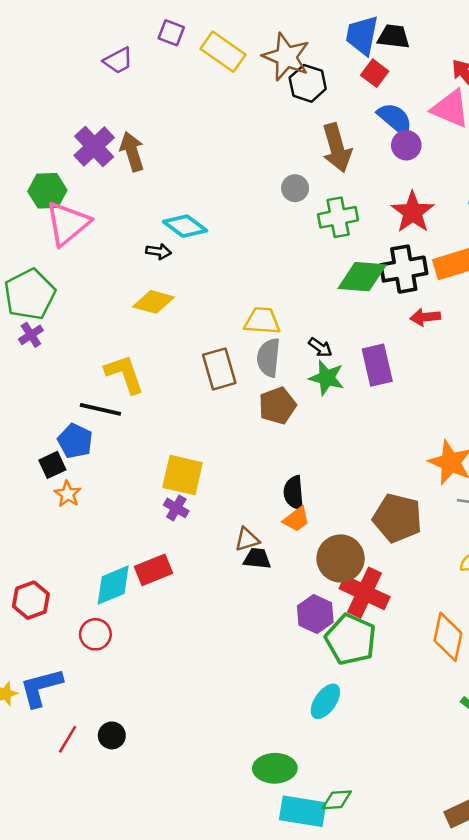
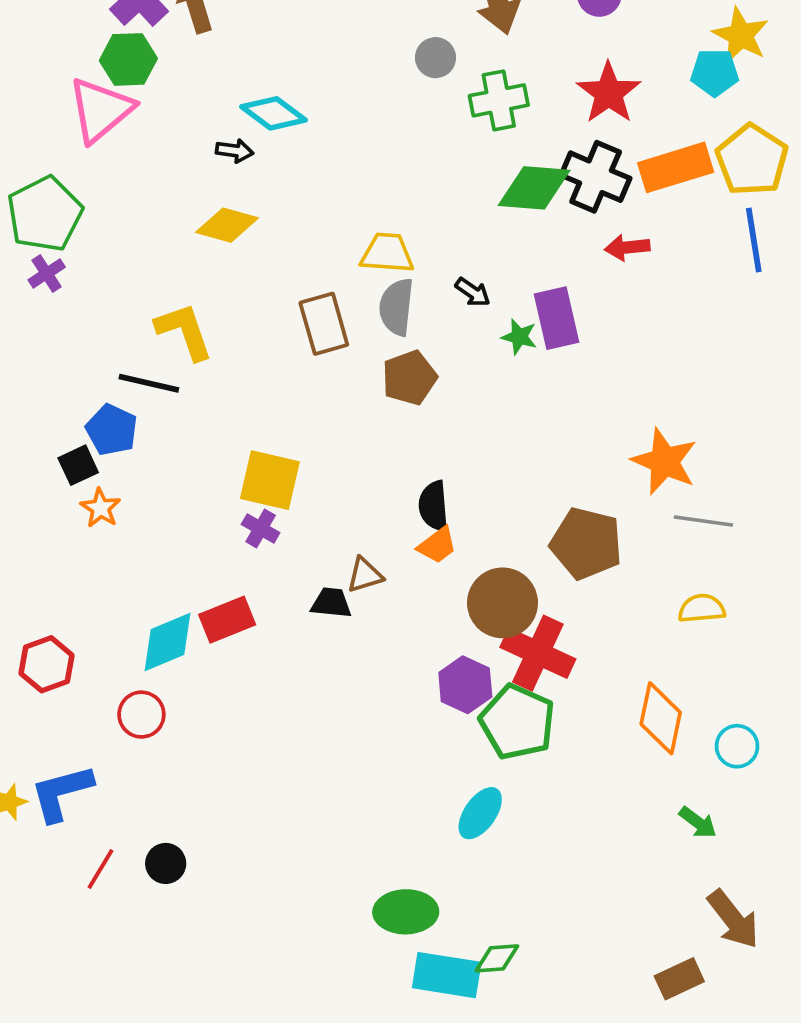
green hexagon: (47, 191) -> (128, 59), moved
black cross: (404, 269) -> (596, 177), turned 33
green star: (327, 378) -> (519, 337), moved, size x0.7
black trapezoid: (257, 558) -> (331, 603), moved

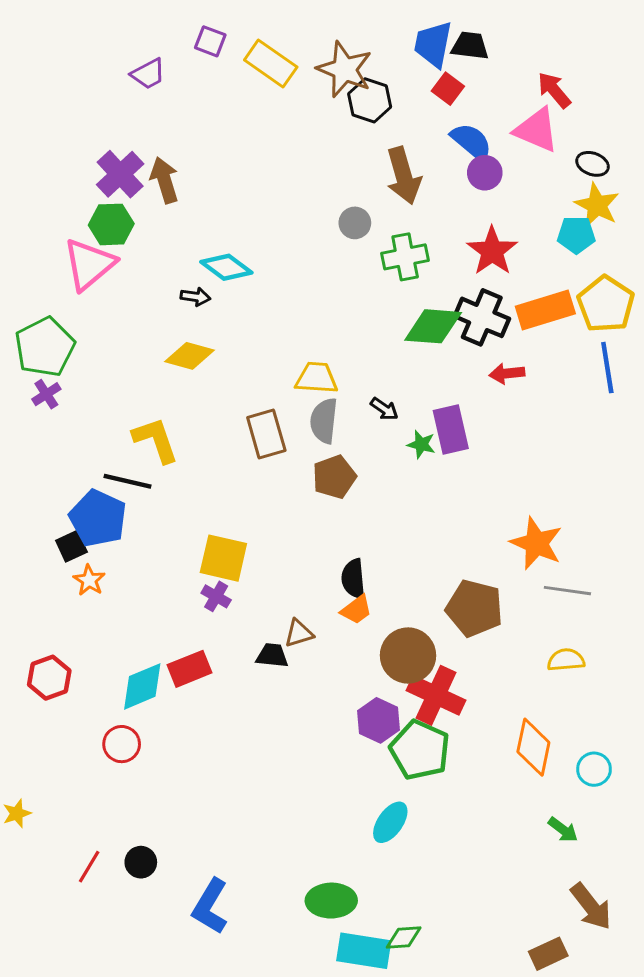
blue pentagon: (112, 430) -> (98, 518), size x1.4
red hexagon: (47, 664) -> (49, 678), moved
blue L-shape: (61, 793) -> (210, 906), moved, turned -44

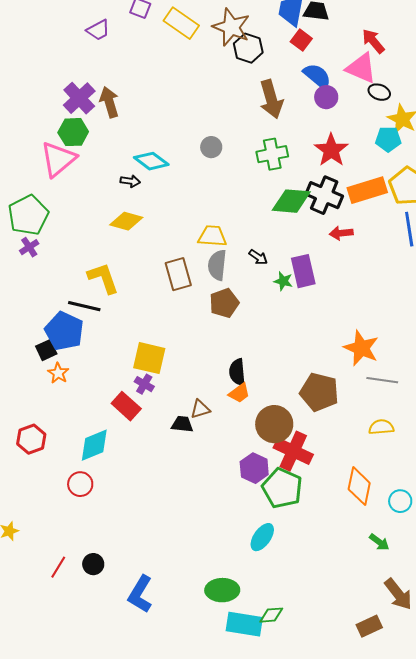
black ellipse: (593, 164) -> (379, 92), moved
gray circle: (355, 223) -> (211, 147), moved
red rectangle: (190, 669) -> (126, 406), moved, turned 64

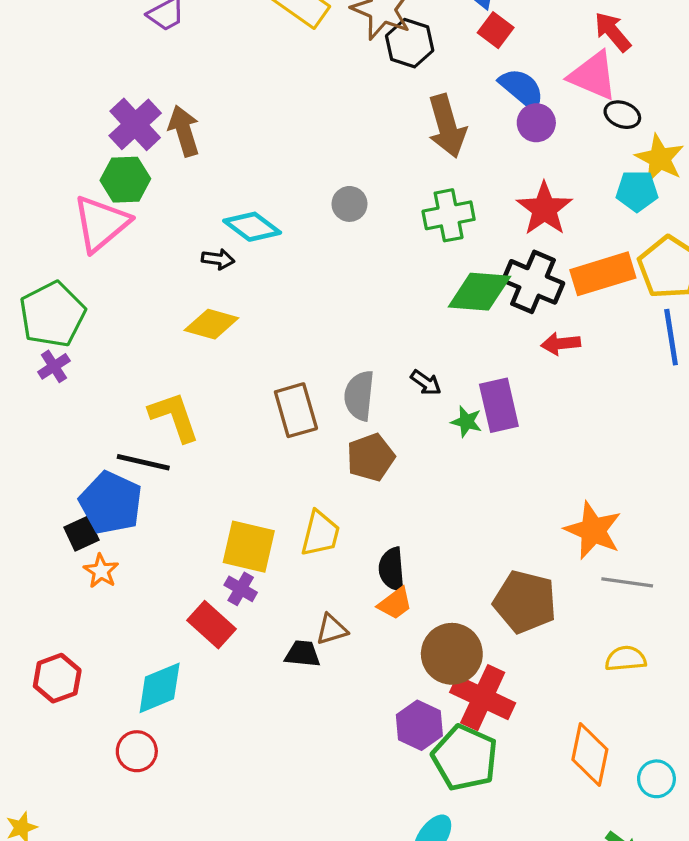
yellow trapezoid: (212, 236) -> (320, 534), moved, turned 100

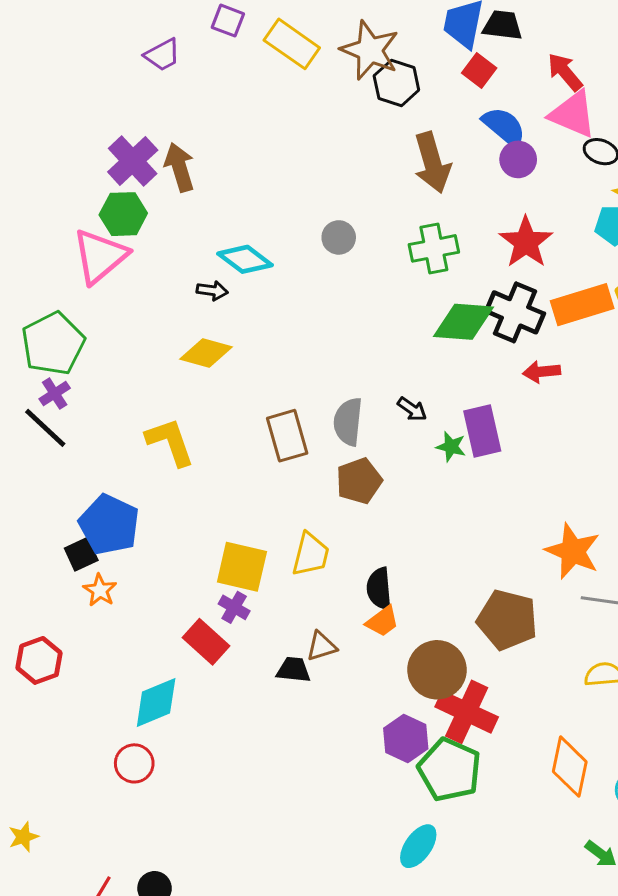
red arrow: (613, 32) -> (565, 72), moved
black line: (143, 462) -> (45, 428), moved, turned 30
red hexagon: (57, 678) -> (39, 660), moved

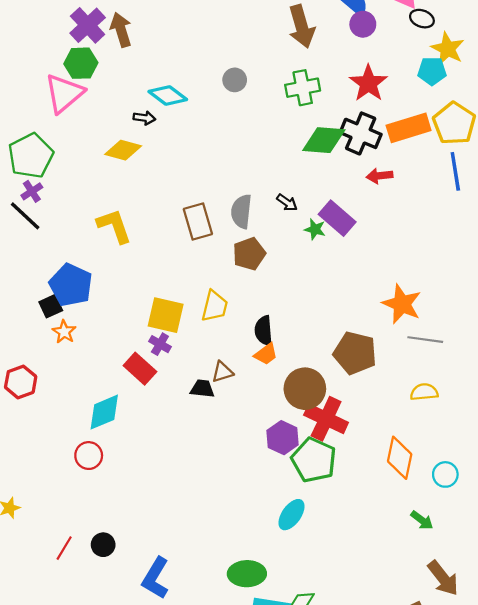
yellow diamond: (206, 353) -> (123, 150), moved
purple rectangle: (482, 431) -> (337, 218), turned -36

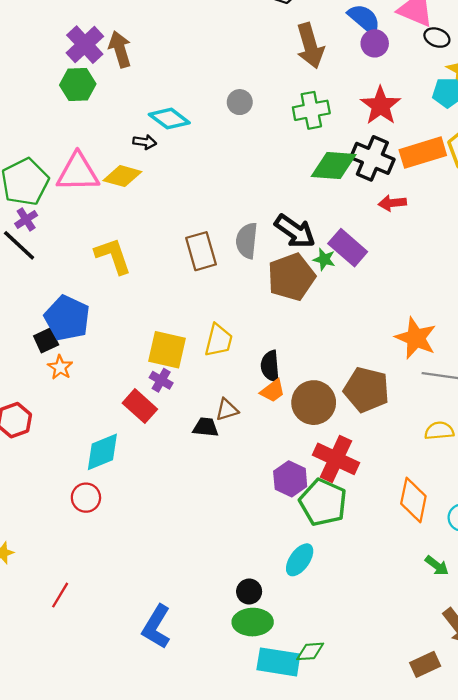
pink triangle: (64, 93) -> (78, 173), moved, turned 39
black arrow: (287, 203) -> (295, 231), size x1.8
brown pentagon: (249, 254) -> (291, 277), moved, size x1.4
brown circle: (305, 389) -> (314, 403), moved
black circle: (103, 545) -> (249, 592), moved

